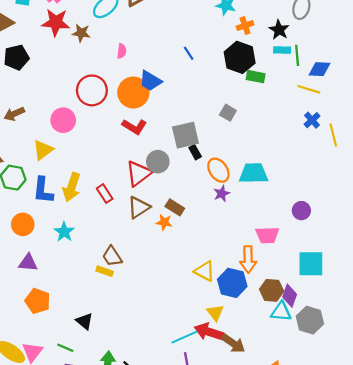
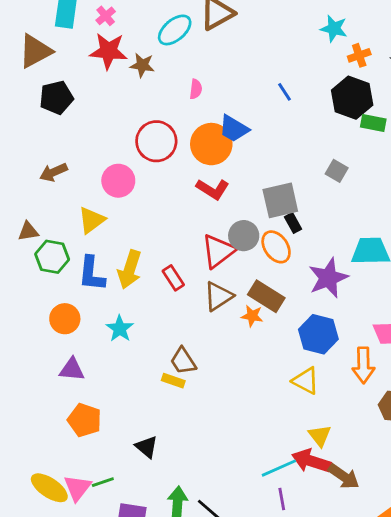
orange ellipse: (218, 170) -> (276, 247), moved
purple star: (222, 194) -> (328, 278), size x1.8
brown rectangle: (175, 207) -> (266, 296), size x1.4
blue hexagon: (232, 283) -> (318, 334), moved
green line: (65, 348) -> (103, 482), moved, turned -42

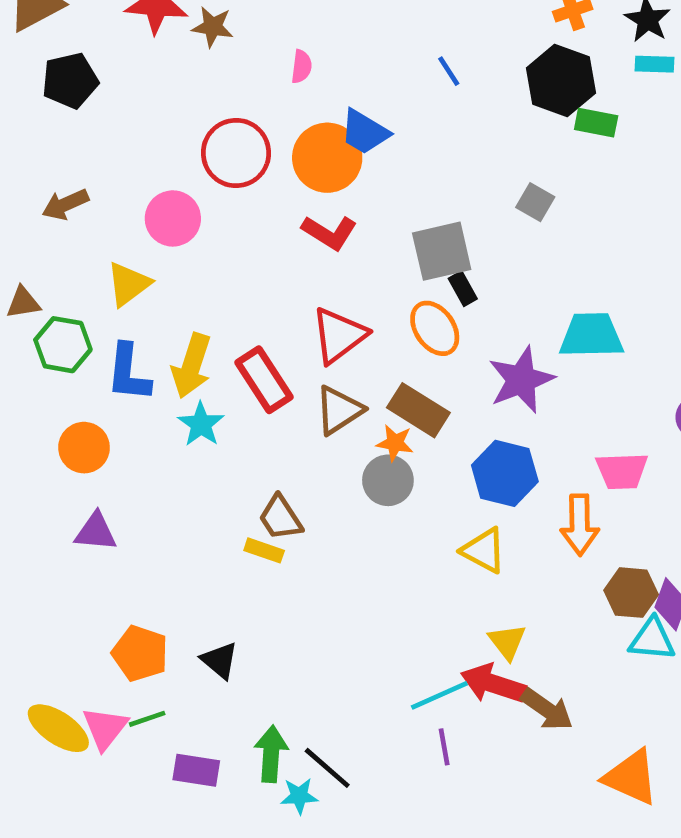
gray circle: (244, 236) -> (388, 480), moved
red rectangle: (173, 278) -> (264, 380), size x1.5
cyan star: (120, 329) -> (201, 424), moved
orange pentagon: (85, 420) -> (140, 653), moved

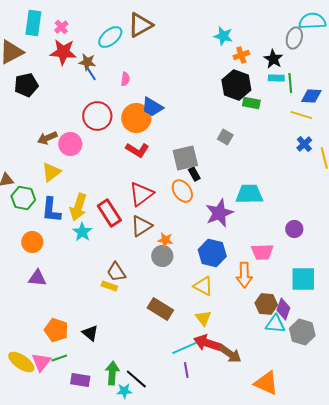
blue line: (449, 71) -> (91, 74), moved
brown arrow: (65, 204) -> (47, 138), moved
brown rectangle: (418, 410) -> (160, 309), moved
yellow triangle: (507, 642) -> (203, 318), moved

